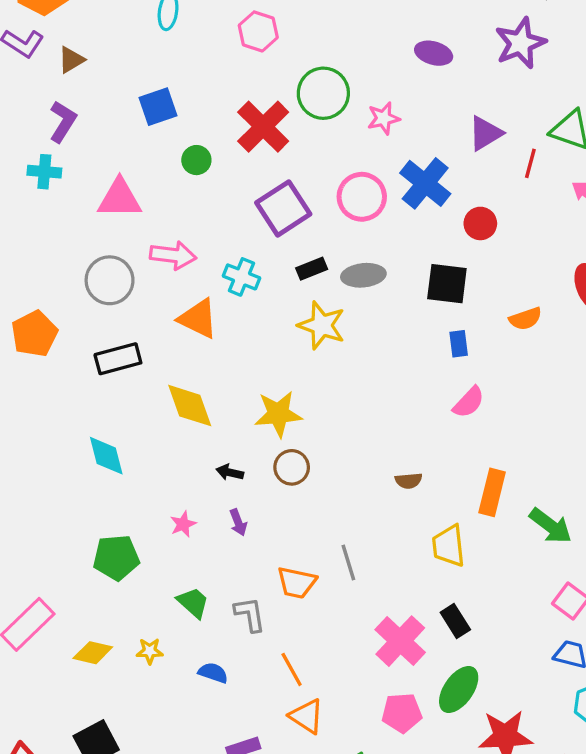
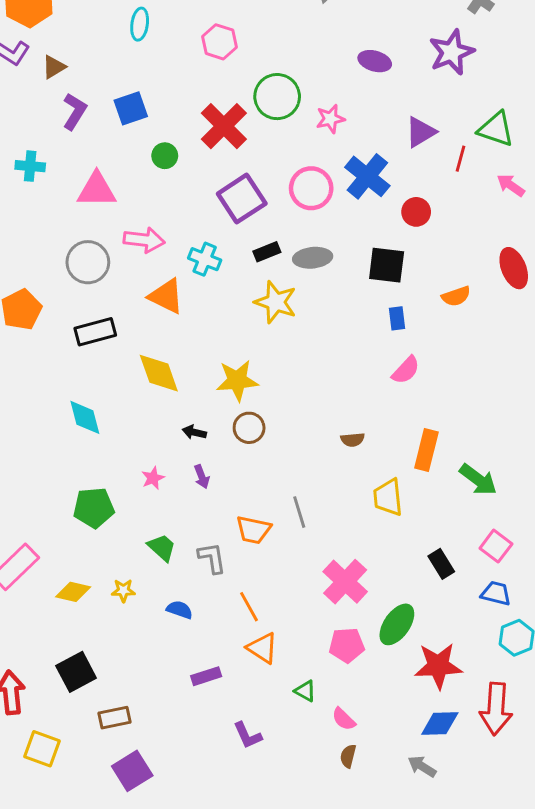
purple L-shape: (63, 122) -> (75, 111), moved
black rectangle: (455, 621) -> (441, 564), moved

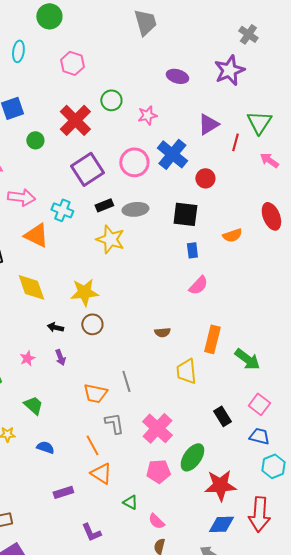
green circle: (277, 97) -> (111, 100), size x0.7
green triangle: (496, 129) -> (259, 122), turned 44
gray L-shape: (212, 558) -> (114, 423), moved

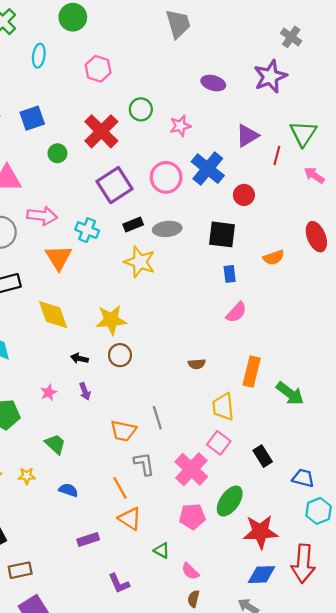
orange triangle: (36, 235) -> (59, 257), turned 32
pink square: (259, 404) -> (219, 443), moved

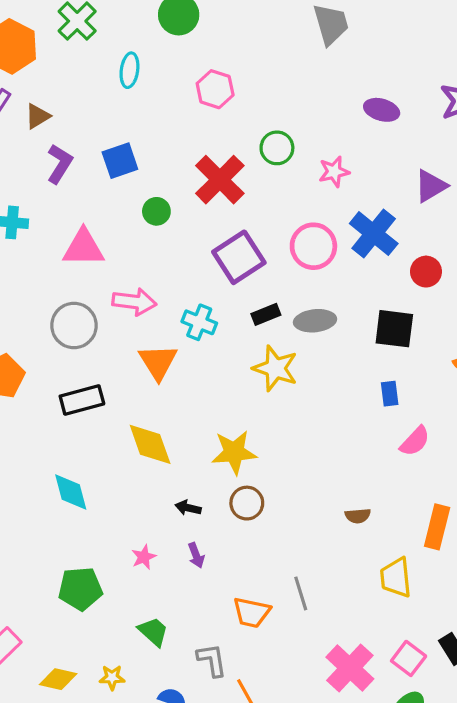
blue rectangle: (230, 274) -> (390, 394), moved
pink square: (219, 443) -> (409, 658), moved
gray L-shape: (144, 464) -> (212, 660), moved

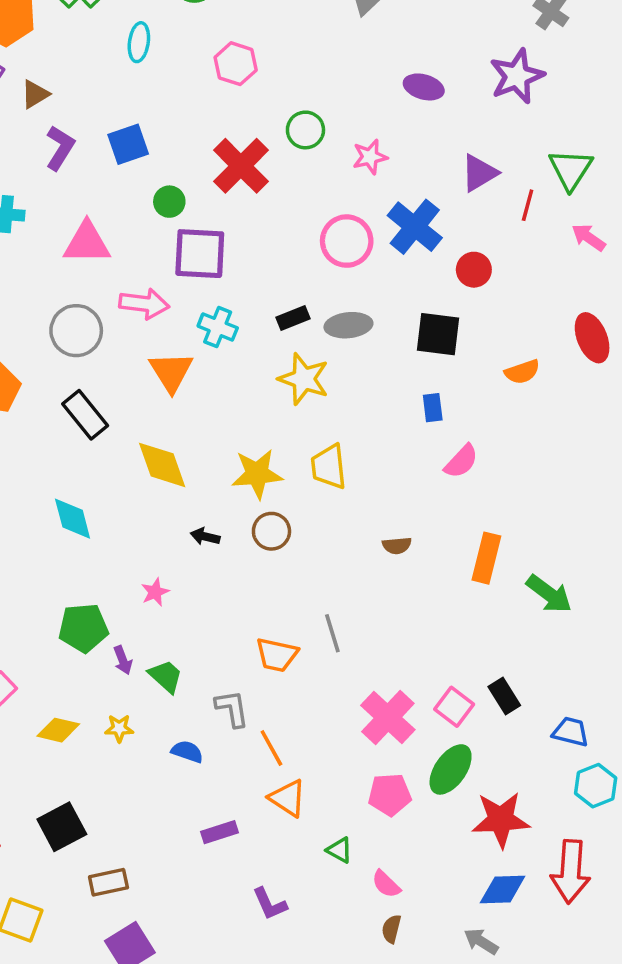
purple square: (239, 257) -> (200, 254), moved, turned 36
black rectangle: (82, 400) -> (85, 415), turned 66
purple arrow: (196, 555) -> (123, 660), moved
yellow trapezoid: (396, 578) -> (329, 467), moved

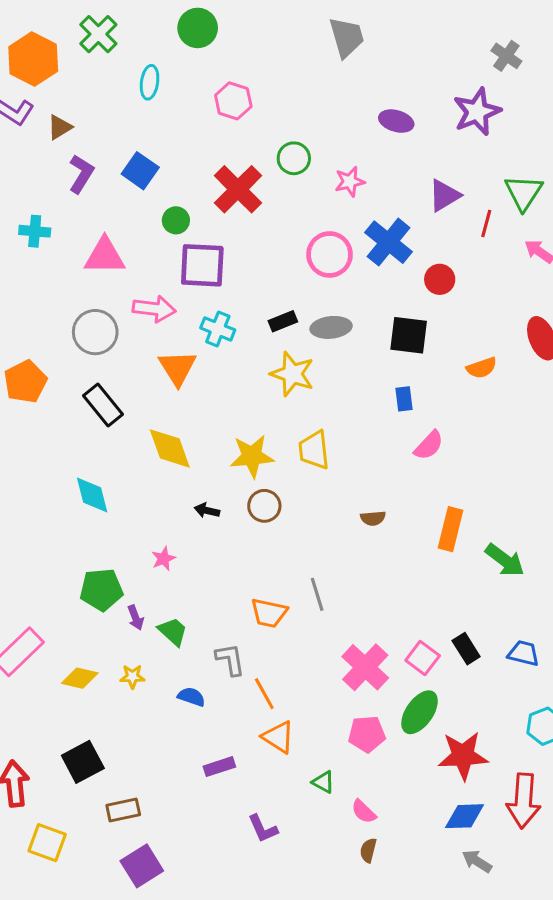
blue square: (128, 144) -> (140, 171), turned -36
blue trapezoid: (571, 732) -> (523, 653), moved
gray arrow: (481, 941) -> (477, 861), moved

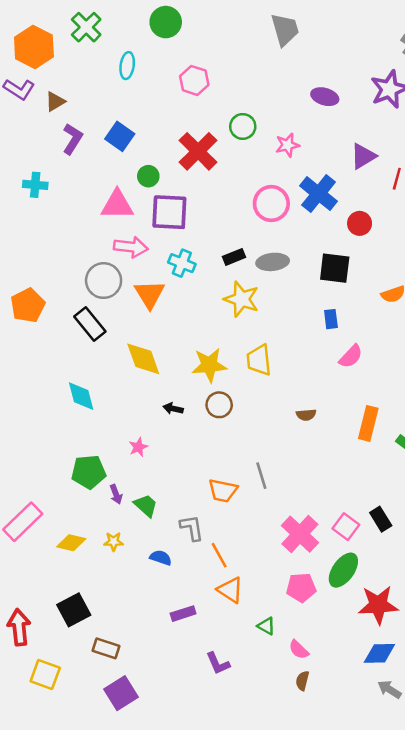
pink triangle: (105, 256) -> (117, 205), moved
gray circle: (95, 332) -> (104, 281), moved
brown rectangle: (123, 810) -> (106, 648), turned 30

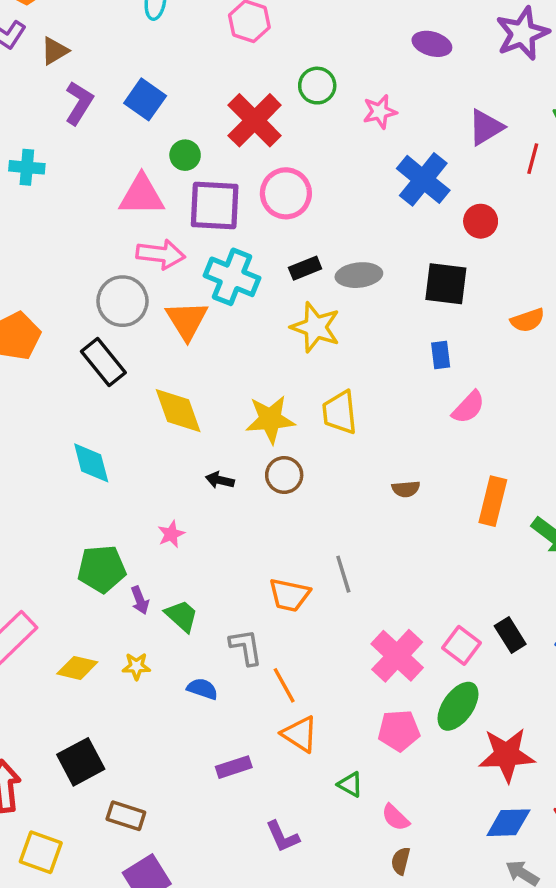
pink circle: (271, 203) -> (286, 193), moved
cyan cross: (182, 263) -> (232, 277), size x1.4

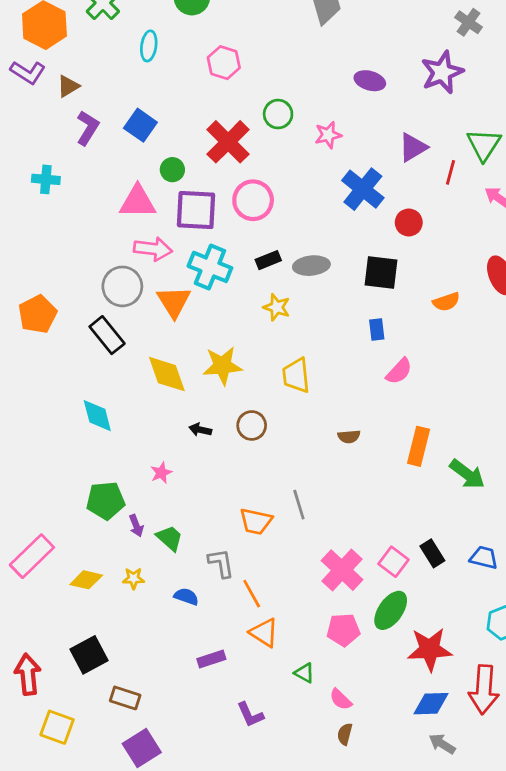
yellow star: (315, 327) -> (277, 307), size x0.7
yellow star: (270, 419) -> (222, 366), moved

